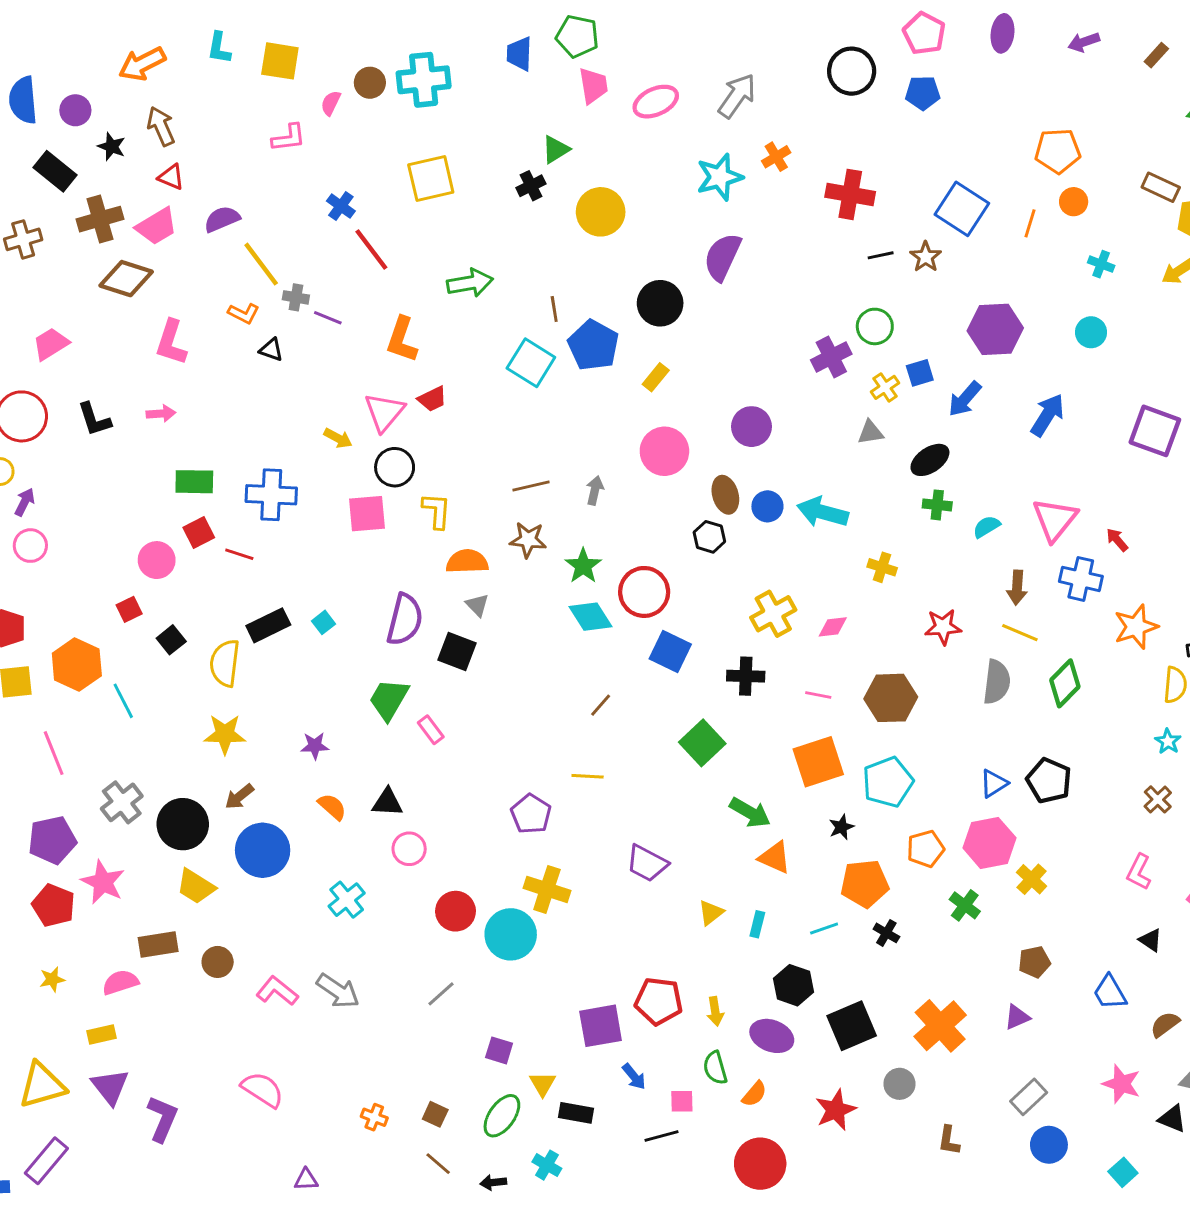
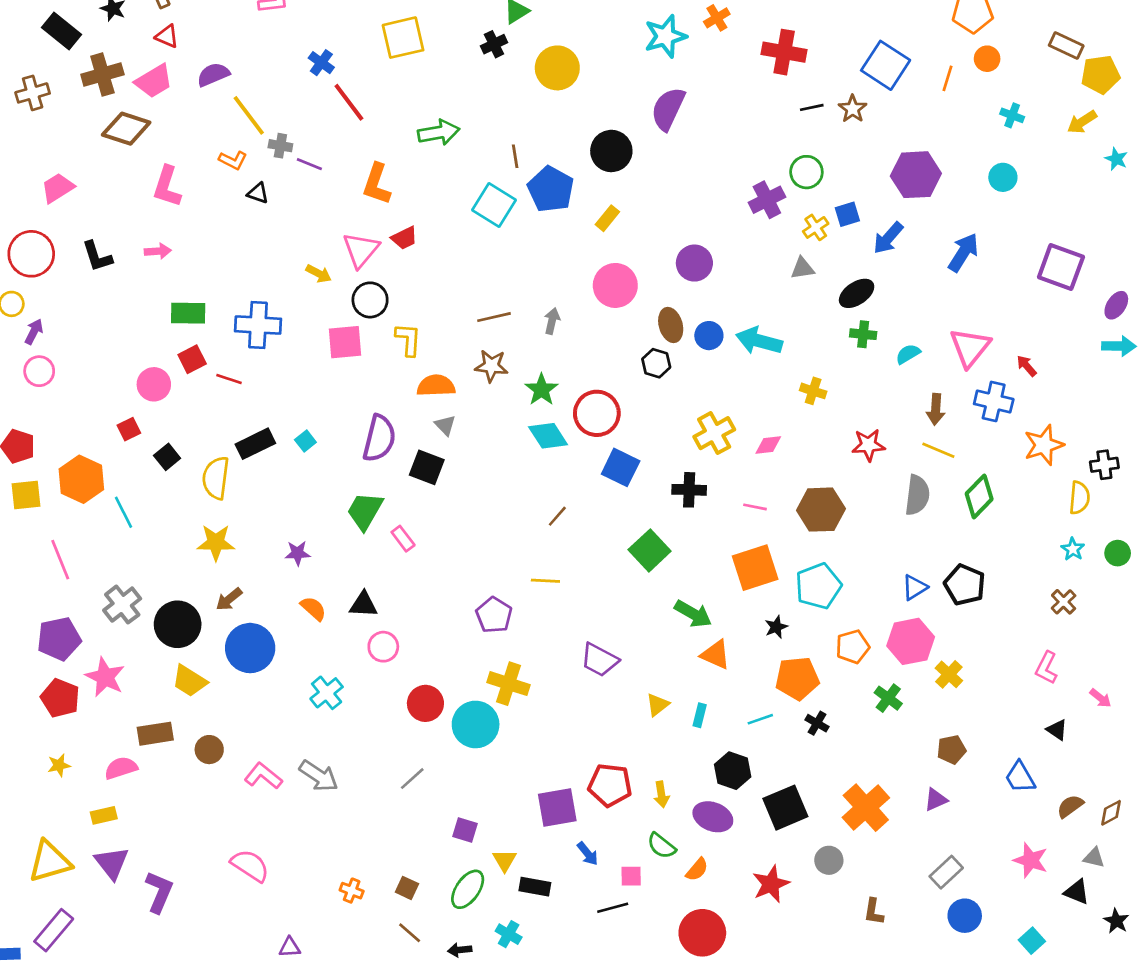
green semicircle: (715, 1068) -> (661, 846), turned -36

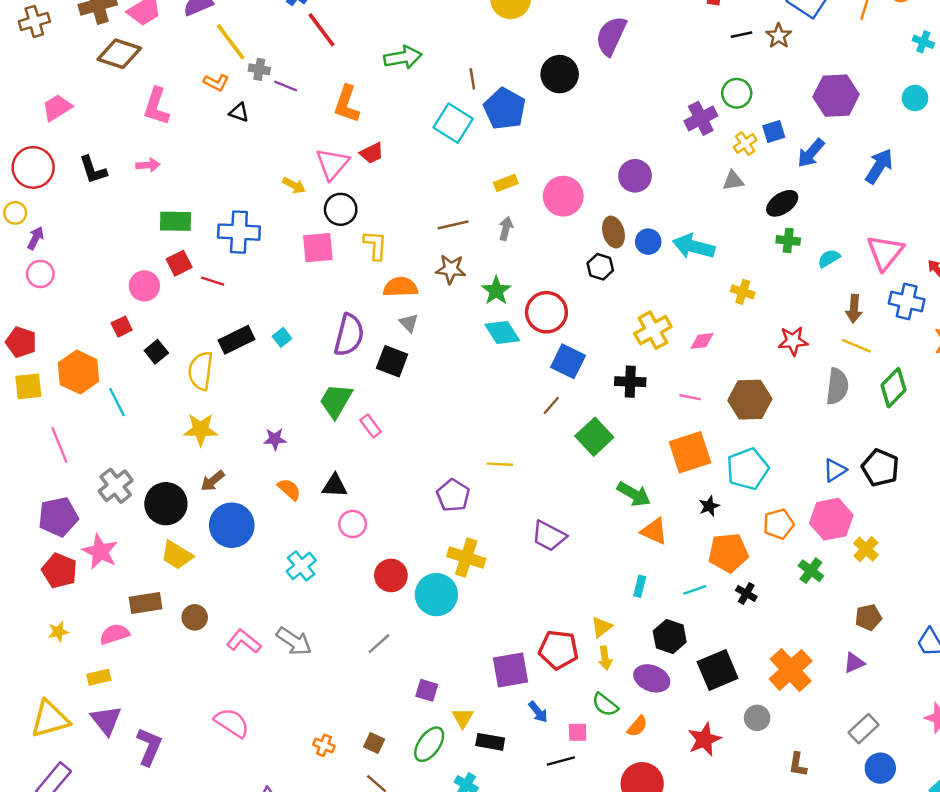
yellow rectangle: (607, 218) -> (506, 183), moved, turned 30
brown line: (557, 516) -> (551, 406), moved
yellow triangle: (657, 705) -> (602, 627), moved

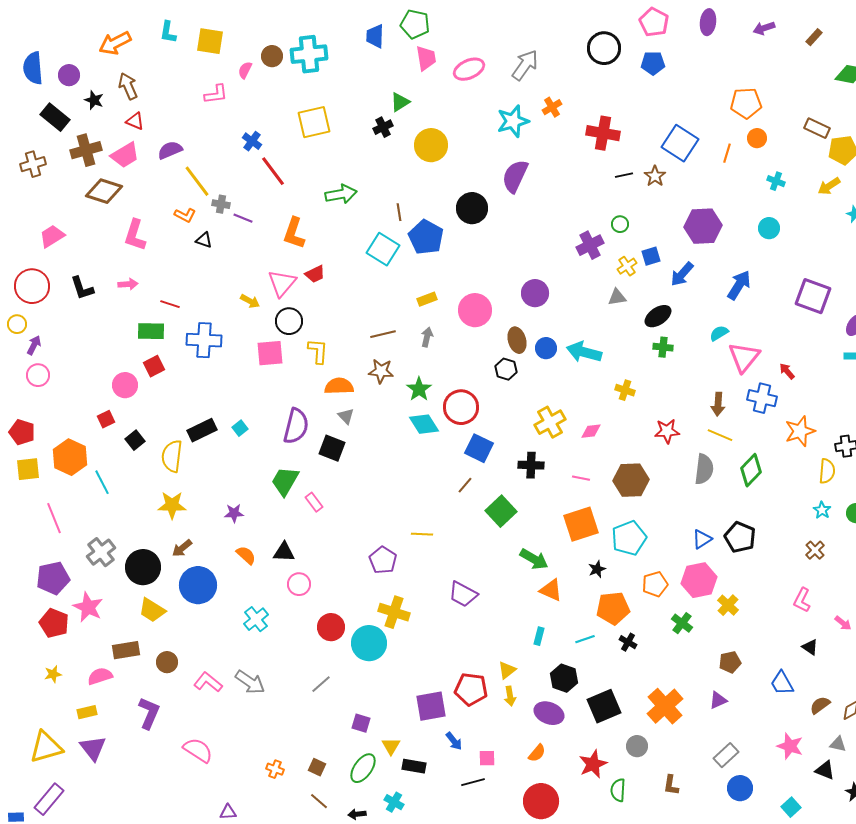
green circle: (737, 93) -> (620, 224), size x0.7
cyan semicircle: (829, 258) -> (719, 333), moved
red line: (213, 281) -> (170, 304), moved
green semicircle: (605, 705) -> (618, 790), moved, turned 55
purple L-shape: (149, 747) -> (149, 713), moved

